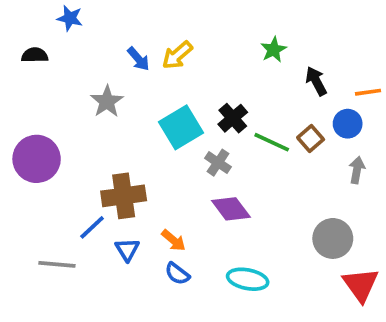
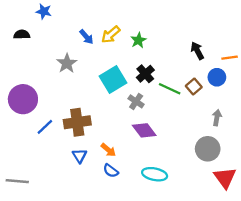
green star: (274, 50) -> (138, 40), moved
gray arrow: (357, 170) -> (217, 118), moved
blue line: (92, 227) -> (45, 127), moved
gray line: (57, 264) -> (17, 181), moved

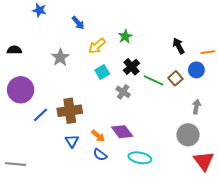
black semicircle: (22, 35) -> (14, 50), moved
yellow arrow: (111, 35) -> (97, 46), moved
blue arrow: (86, 37) -> (78, 23), moved
cyan square: (113, 80) -> (102, 72), size x0.6
purple diamond: (144, 130) -> (122, 132), moved

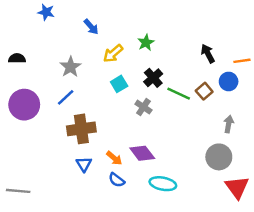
blue line: (40, 115) -> (66, 97), moved

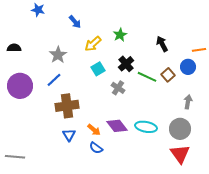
black arrow: (208, 54) -> (162, 44), moved
cyan ellipse: (163, 184) -> (146, 127), moved
red triangle: (237, 187) -> (180, 154), moved

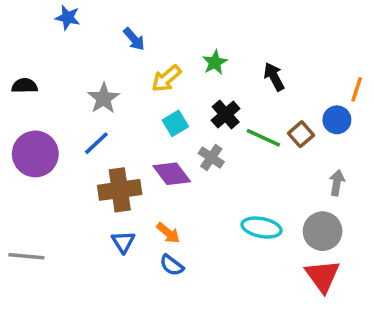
black arrow: (162, 44) -> (274, 77), moved
orange line: (199, 50) -> (357, 89), turned -64
purple diamond: (117, 126) -> (172, 174), moved
gray line: (15, 157) -> (26, 256), moved

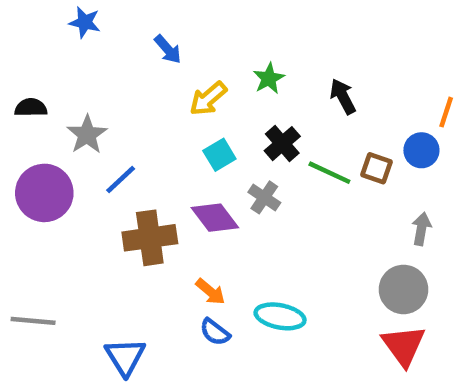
gray star: (104, 98) -> (87, 135), moved
brown square: (301, 134) -> (377, 168), turned -30
cyan ellipse: (262, 228) -> (280, 316), moved
blue triangle: (123, 242) -> (125, 357), moved, size x1.4

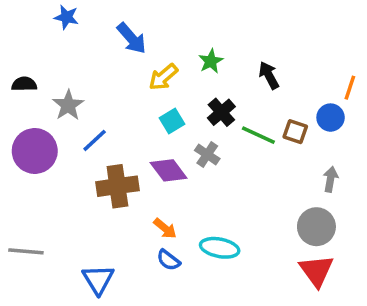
blue arrow: (168, 49) -> (132, 38), size x1.4

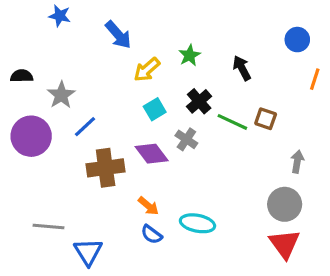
blue circle: (331, 118) -> (297, 40), moved
gray line: (26, 251) -> (49, 226), moved

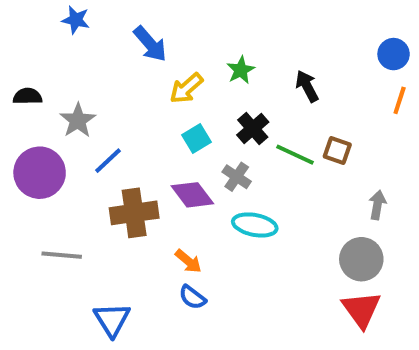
blue circle: (297, 40) -> (394, 54), moved
cyan ellipse: (197, 223) -> (255, 225), moved
gray line: (49, 226) -> (62, 255), moved

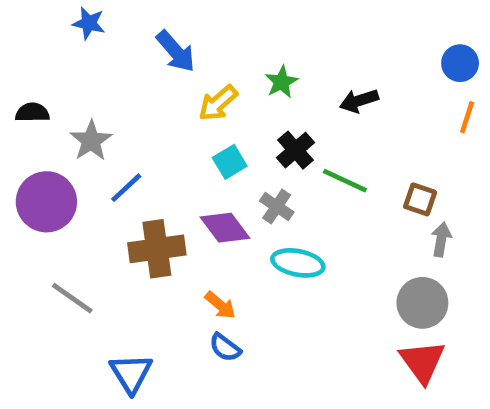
black arrow: (307, 86) -> (359, 101), turned -80
brown square: (337, 151) -> (420, 199), moved
gray line: (62, 255) -> (72, 298), turned 30

